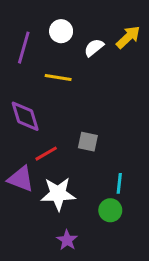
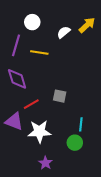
white circle: (61, 31) -> (32, 22), moved
purple line: (24, 48) -> (16, 45), moved

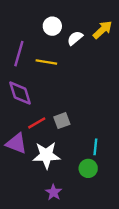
white circle: (32, 22) -> (52, 26), moved
gray square: (60, 96) -> (62, 121), moved, turned -32

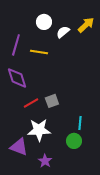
purple triangle: (16, 143) -> (19, 147), moved

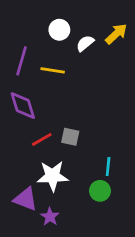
gray square: (52, 101) -> (70, 137), turned 32
purple star: (45, 161) -> (50, 217), moved

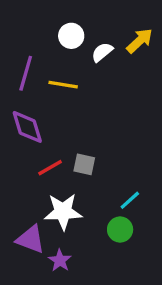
cyan line: (108, 166) -> (130, 200), turned 42

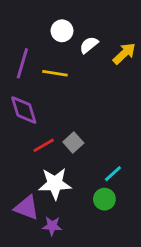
yellow arrow: (140, 41) -> (124, 53), moved
gray square: (84, 164) -> (73, 143), turned 36
purple star: (60, 260) -> (52, 226), turned -30

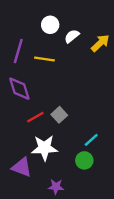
purple star: (52, 226) -> (56, 187), moved

